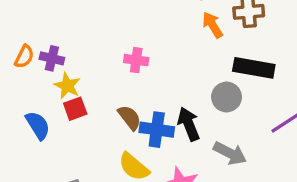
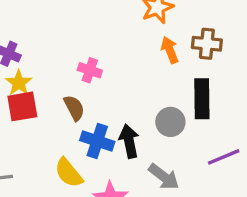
black rectangle: (254, 68) -> (202, 99), turned 69
red square: (75, 109) -> (22, 106), size x1.4
brown semicircle: (129, 117) -> (74, 108), moved

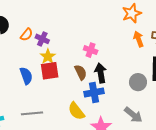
blue cross: (97, 141) -> (94, 92), turned -30
black arrow: (129, 141) -> (101, 73), moved

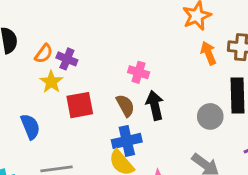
yellow star: (48, 56) -> (51, 82), moved
blue semicircle: (26, 76) -> (30, 127), moved
blue cross: (94, 92) -> (127, 141), moved

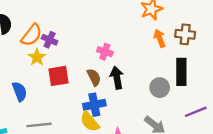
orange semicircle: (44, 54) -> (32, 35), size x1.5

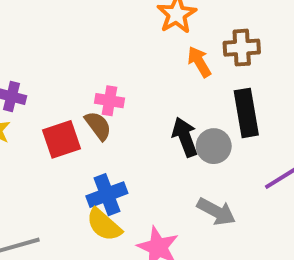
red square: (59, 76) -> (62, 139), moved
brown semicircle: (94, 77) -> (98, 126), moved
black arrow: (117, 78) -> (185, 137), moved

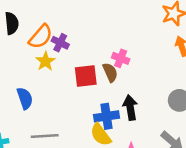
black arrow: (185, 137) -> (130, 108), moved

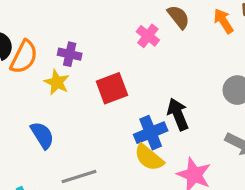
orange semicircle: (41, 37) -> (24, 57), moved
pink cross: (121, 58) -> (148, 36), moved, turned 30
brown semicircle: (110, 72) -> (178, 17), moved

